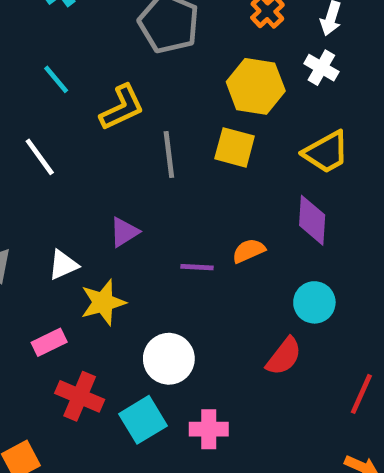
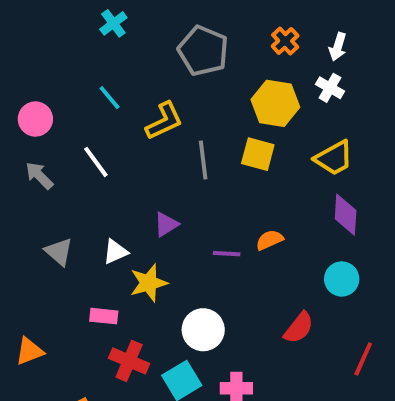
purple diamond: (312, 220) -> (346, 215), moved
cyan circle: (314, 302) -> (342, 279), moved
pink rectangle: (49, 342) -> (104, 316), turned 32

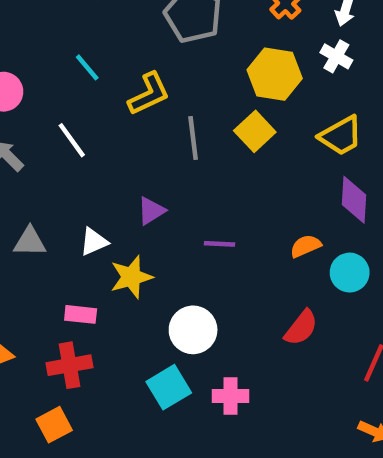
yellow square: (258, 154) -> (255, 131), turned 32
orange semicircle: (270, 240) -> (305, 246), moved
gray triangle: (59, 252) -> (30, 242), turned -40
red cross: (129, 361) -> (70, 365), moved, turned -33

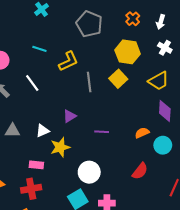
white cross: (336, 56) -> (165, 48), moved
cyan line: (87, 67) -> (39, 49), turned -32

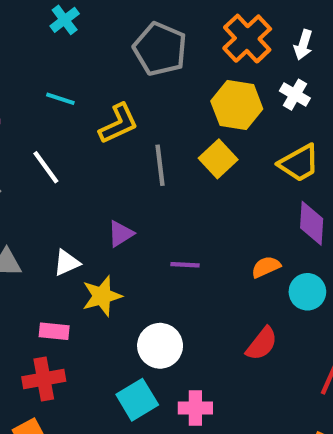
orange cross: (133, 19) -> (247, 39), size x1.6
white cross: (165, 48) -> (295, 95), moved

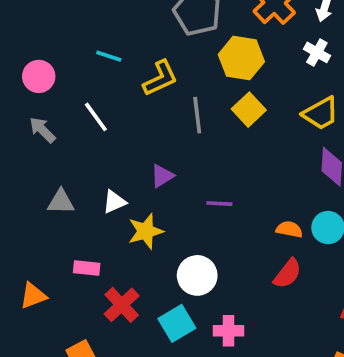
yellow hexagon: (237, 105) -> (241, 58), moved
orange semicircle: (266, 267) -> (289, 229), moved, turned 35
pink rectangle: (54, 331) -> (87, 268), moved
red cross: (44, 379) -> (122, 305), moved, turned -33

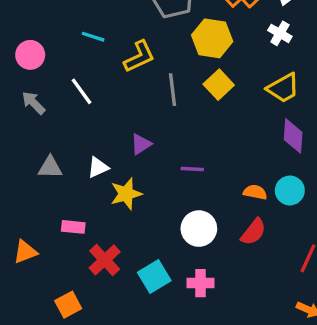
white circle: (197, 275) -> (199, 229), moved

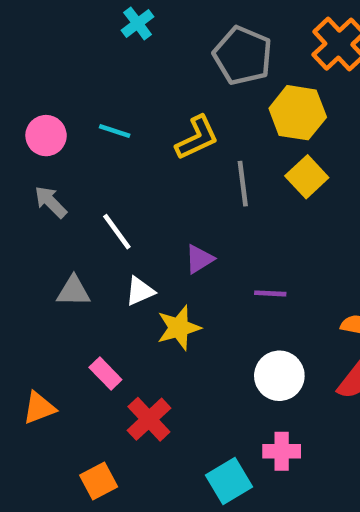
cyan line: (93, 37) -> (115, 131), moved
white line: (81, 91) -> (117, 232), moved
pink rectangle: (73, 227) -> (105, 373), turned 40
cyan square: (154, 276) -> (229, 481), moved

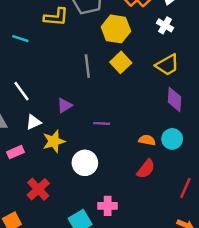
yellow L-shape: (197, 138) -> (56, 17), moved, turned 30
pink rectangle: (105, 373) -> (16, 152), moved, turned -70
white circle: (279, 376) -> (85, 163), moved

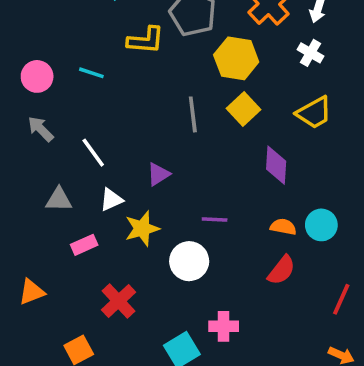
purple diamond: (175, 99) -> (276, 165), moved
purple line: (102, 123) -> (215, 220), moved

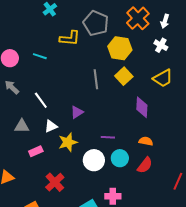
cyan circle: (321, 225) -> (120, 158), moved

